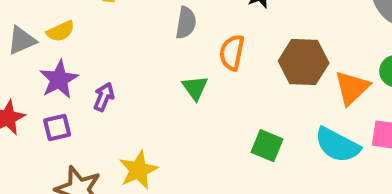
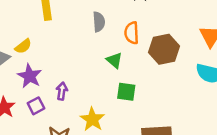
brown hexagon: (304, 62) -> (164, 49), moved
purple arrow: (104, 97) -> (62, 91), moved
green square: (267, 146) -> (126, 92), moved

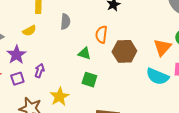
gray semicircle: (99, 22) -> (65, 22), moved
yellow semicircle: (23, 46) -> (29, 31), moved
green triangle: (114, 60) -> (84, 54), turned -32

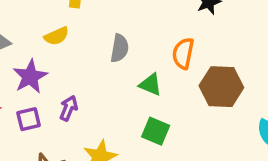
gray semicircle: (65, 22) -> (120, 48), moved

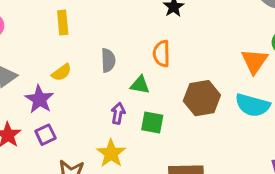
yellow semicircle: (57, 36) -> (62, 72), moved
brown hexagon: (221, 87) -> (202, 98), moved
purple arrow: (69, 108) -> (118, 113), moved

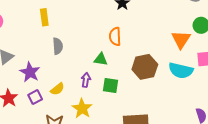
gray semicircle: (108, 60) -> (58, 46), moved
yellow semicircle: (62, 72) -> (57, 89), moved

